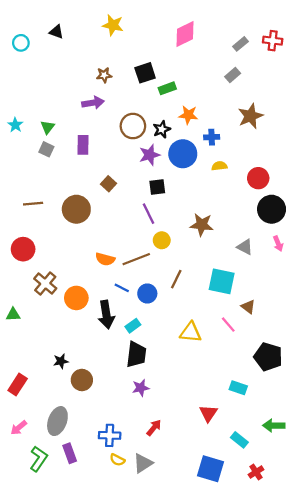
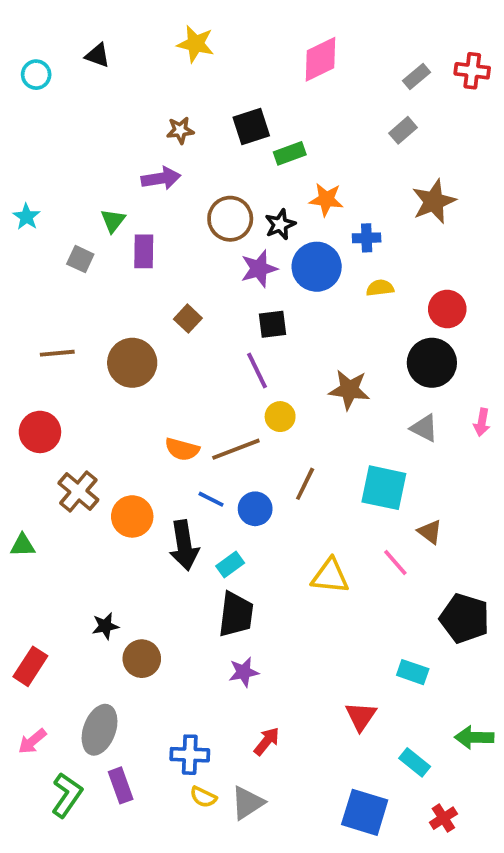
green triangle: (47, 127) -> (113, 221), moved
black circle: (272, 209) -> (432, 363), moved
pink arrow: (278, 244) -> (482, 422), turned 32

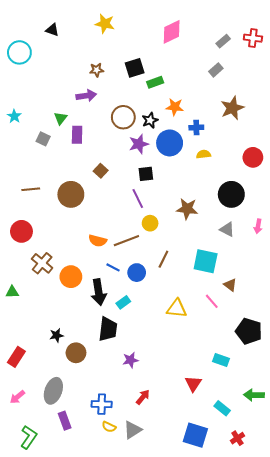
cyan circle: (36, 75) -> (19, 52), moved, size x1.5
red circle: (447, 309) -> (253, 157), moved
black trapezoid: (236, 614) -> (108, 329), moved
green L-shape: (67, 795) -> (29, 437), moved

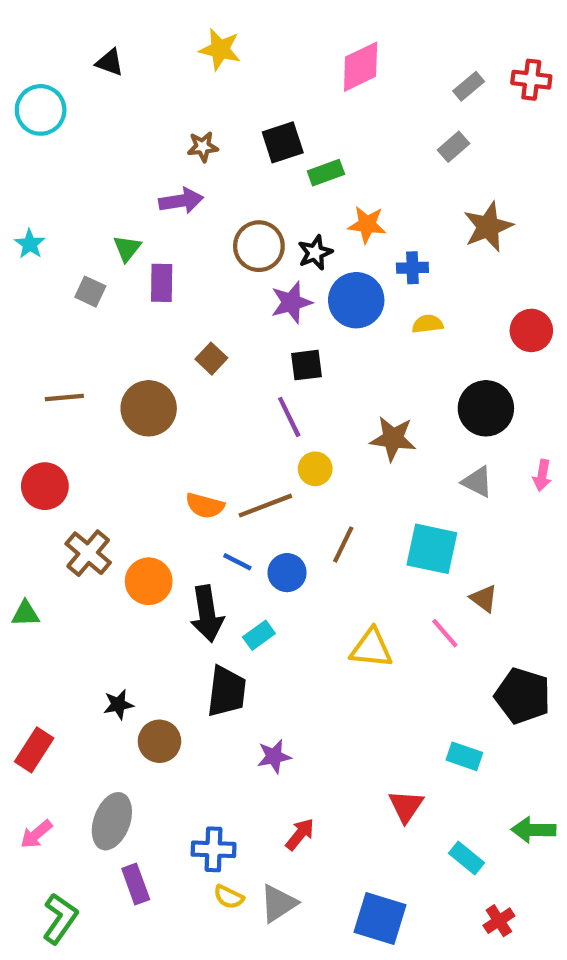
blue square: (195, 435) -> (380, 919), moved

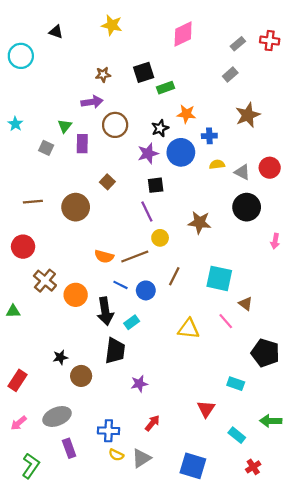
brown circle: (259, 246) -> (115, 125), moved
gray triangle: (477, 482) -> (242, 172), moved
gray ellipse: (112, 821) -> (57, 416), turned 48

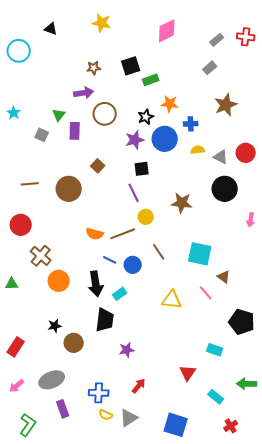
brown line: (174, 276) -> (159, 252), turned -60
orange circle: (76, 295) -> (59, 281), moved

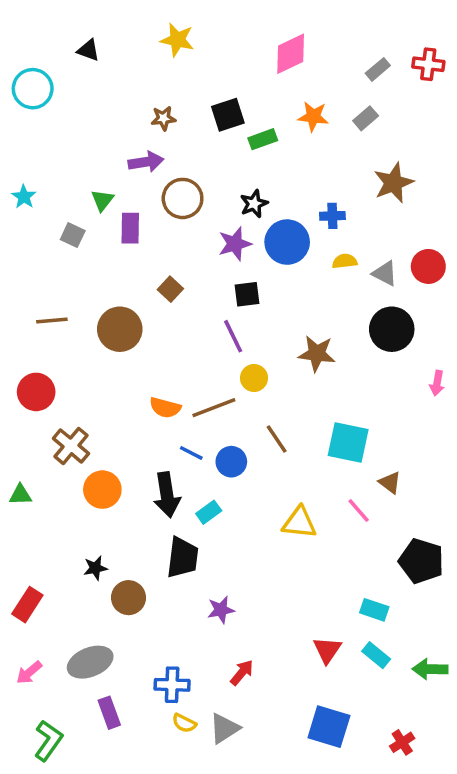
orange star: (170, 104) -> (313, 117), moved
cyan rectangle: (216, 397) -> (376, 655), moved
blue square: (176, 425) -> (329, 727), moved

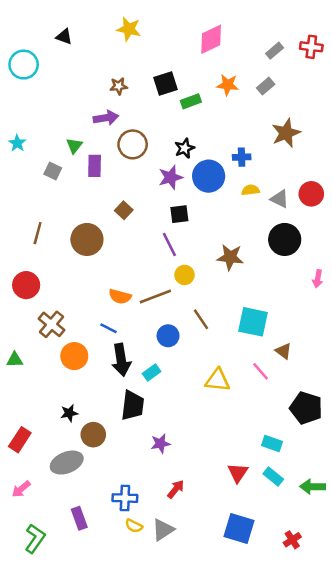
brown line: (52, 320) -> (38, 233), turned -70
blue line: (191, 453) -> (108, 328), moved
gray ellipse: (90, 662) -> (67, 463), moved

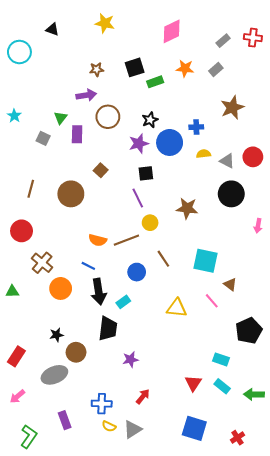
black pentagon: (306, 408) -> (249, 331), turned 30

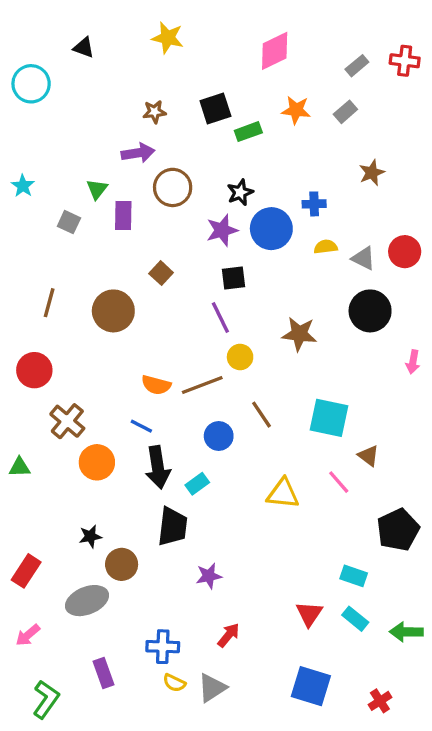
brown star: (232, 108) -> (372, 173), size x0.7

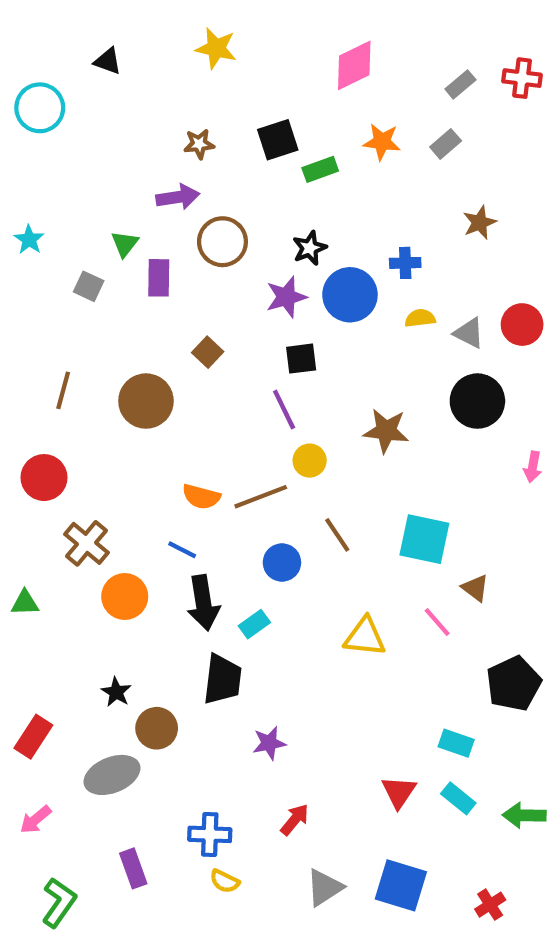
black star: (90, 536) -> (116, 692), turned -30
gray triangle: (212, 688) -> (324, 888), moved

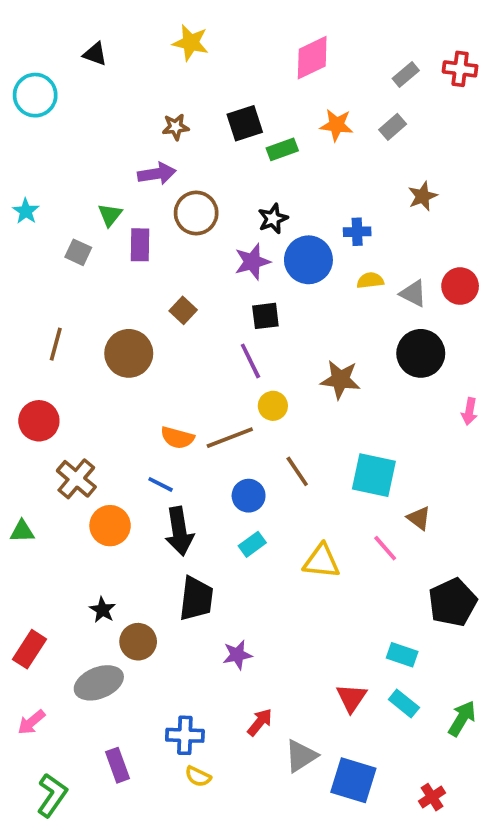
cyan rectangle: (254, 624) -> (252, 544), moved
green arrow: (524, 815) -> (462, 718), turned 120
gray triangle: (324, 888) -> (301, 756), moved

